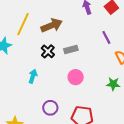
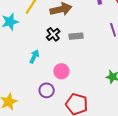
pink circle: (76, 77) -> (61, 71), moved

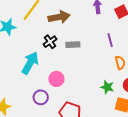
cyan arrow: (34, 56) -> (30, 63), size x1.6

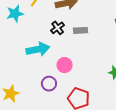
cyan arrow: (30, 63) -> (38, 49), turned 50

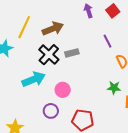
black cross: (58, 28) -> (49, 55), size x1.5

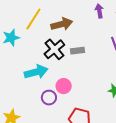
purple circle: (51, 111) -> (49, 98), moved

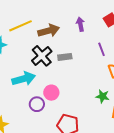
purple arrow: (99, 11) -> (80, 24), moved
yellow line: (33, 19) -> (20, 26), turned 35

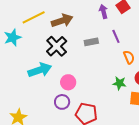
purple arrow: (80, 24) -> (103, 11), moved
gray rectangle: (65, 57) -> (91, 42), moved
purple circle: (37, 104) -> (62, 102), moved

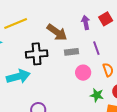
brown arrow: (62, 21) -> (57, 32), moved, turned 50
black cross: (57, 46) -> (37, 54), turned 35
pink circle: (68, 82) -> (83, 73), moved

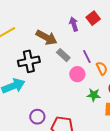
purple line: (96, 48) -> (87, 57), moved
gray rectangle: (72, 52) -> (63, 55), turned 56

